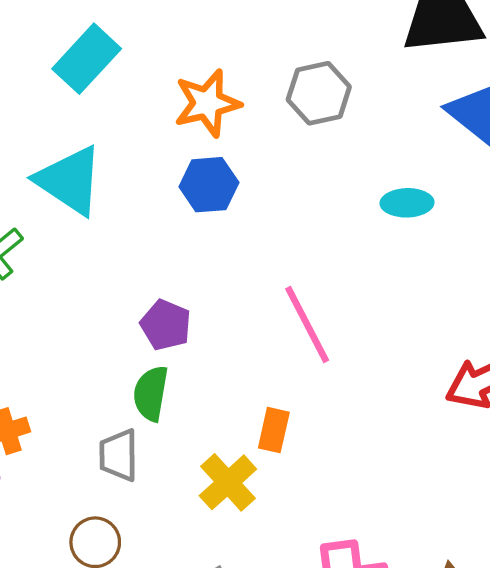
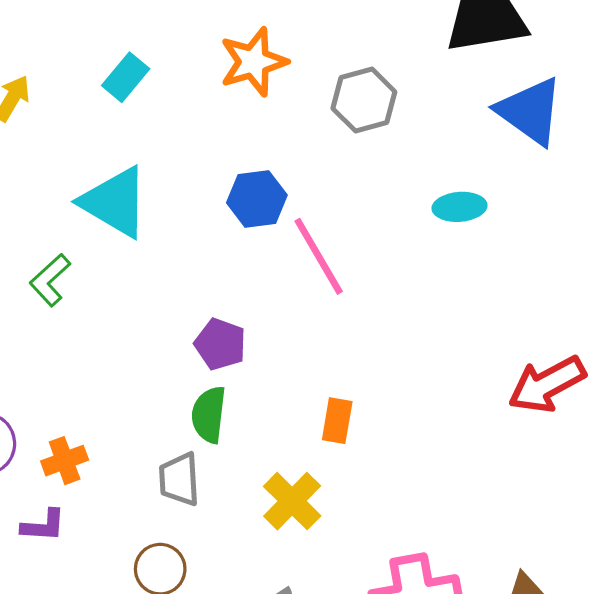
cyan rectangle: (87, 59) -> (126, 77), size x0.7
orange star: (207, 103) -> (253, 62), moved
pink line: (307, 324) -> (319, 256), moved
orange rectangle: (274, 430) -> (337, 421), moved

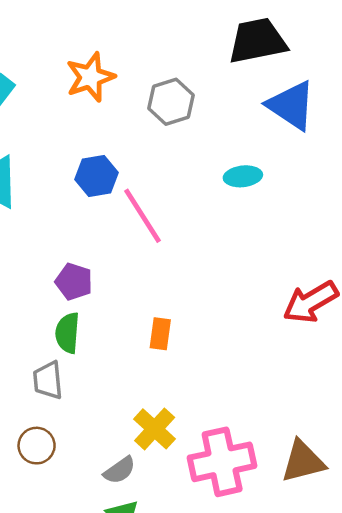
yellow cross: (292, 501) -> (155, 429), moved

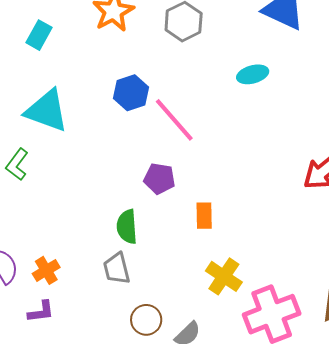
purple pentagon: (74, 282) -> (159, 179), moved
yellow cross: (155, 429) -> (224, 276), moved
brown circle: (37, 446) -> (146, 320), moved

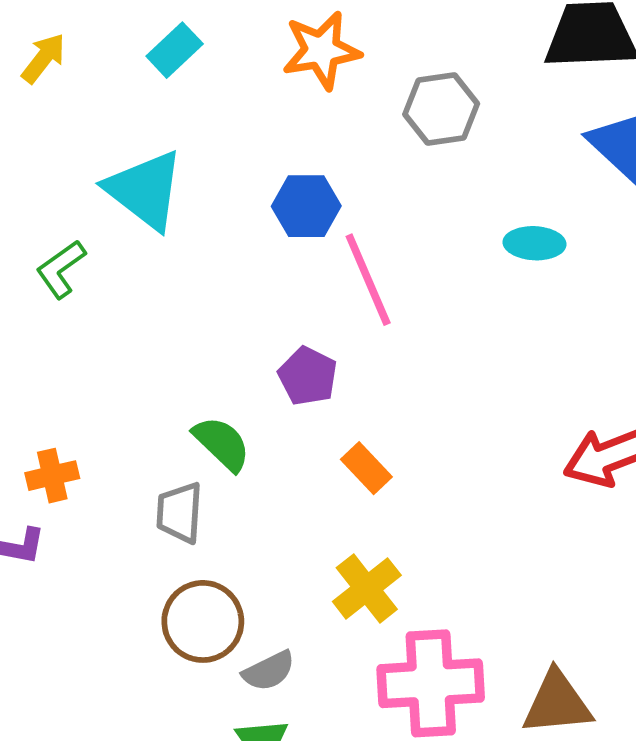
orange rectangle: (204, 216) -> (366, 468), turned -60
green semicircle: (127, 227) -> (222, 443), turned 120
brown circle: (146, 320) -> (203, 621), size x1.4

